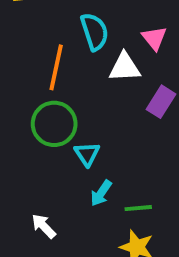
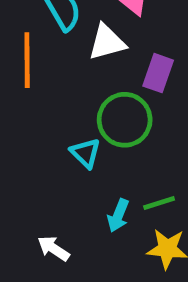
green circle: (54, 124) -> (125, 120), moved
cyan arrow: (101, 193) -> (118, 215), moved

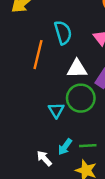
white triangle: (107, 42) -> (77, 69), moved
white arrow: (53, 248) -> (44, 158), moved

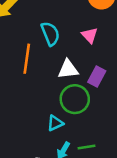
cyan triangle: (56, 110) -> (55, 123), moved, turned 42

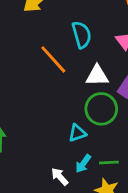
orange line: (27, 59) -> (53, 59), turned -56

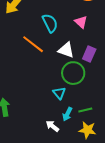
white triangle: (97, 76) -> (66, 50), turned 30
cyan triangle: (77, 133) -> (59, 93), turned -40

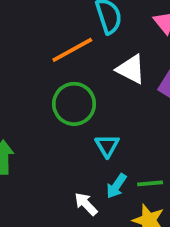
orange line: (33, 44) -> (72, 50), turned -75
green circle: (73, 73) -> (74, 104), moved

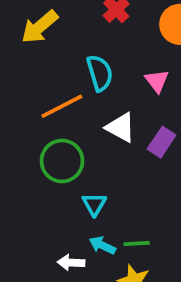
cyan arrow: (116, 186) -> (102, 245), turned 80
white arrow: (86, 204) -> (71, 263), turned -45

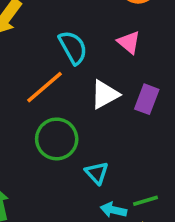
white triangle: (121, 128) -> (105, 94), turned -44

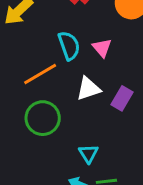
pink triangle: (129, 42) -> (102, 48), moved
cyan triangle: (97, 173) -> (88, 154), moved

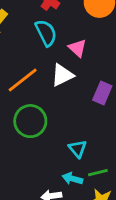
cyan semicircle: (69, 46) -> (46, 33), moved
white triangle: (88, 89) -> (62, 75), moved

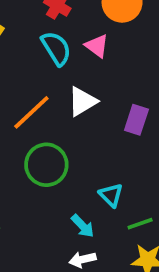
pink triangle: (77, 48) -> (97, 46), moved
cyan arrow: (72, 179) -> (83, 226), moved, turned -144

